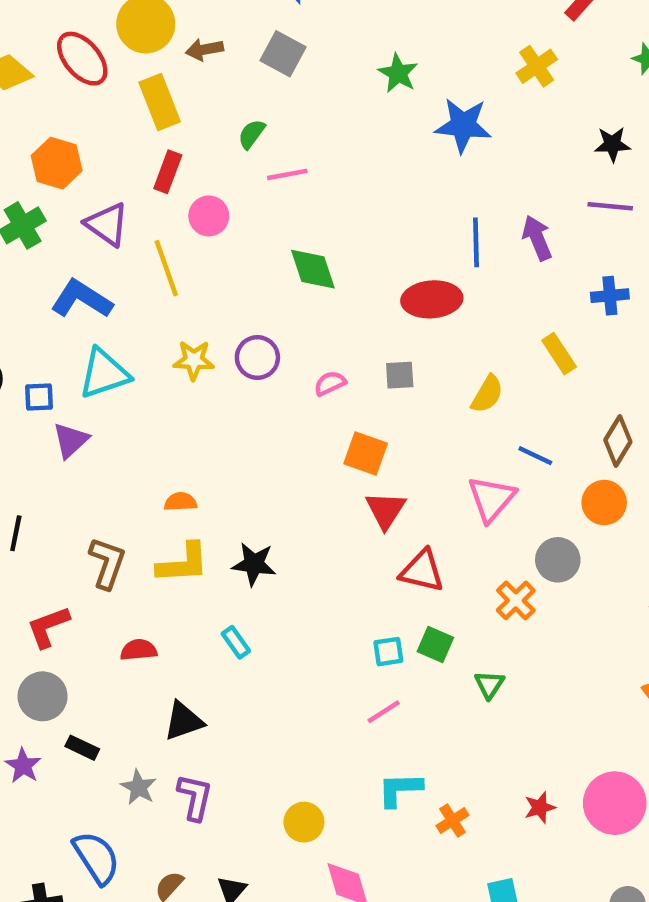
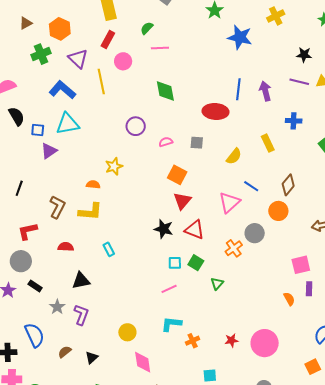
yellow star: (194, 360) -> (114, 166), moved, turned -30
black star: (254, 564) -> (164, 229), moved

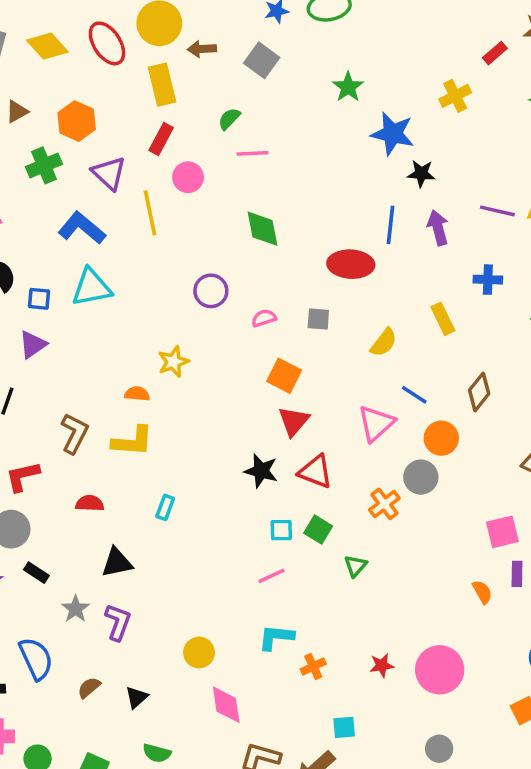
black star: (304, 55) -> (421, 174), moved
purple triangle: (49, 151) -> (33, 345), moved
orange circle: (278, 211) -> (441, 438), moved
cyan rectangle: (109, 249) -> (165, 507), turned 48

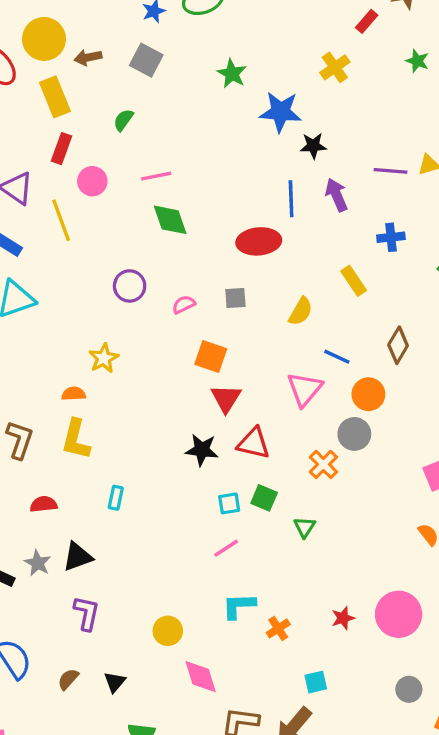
pink line: (253, 153) -> (156, 176), moved
yellow L-shape: (133, 441) -> (76, 439), turned 108
gray star: (76, 609) -> (38, 563), moved

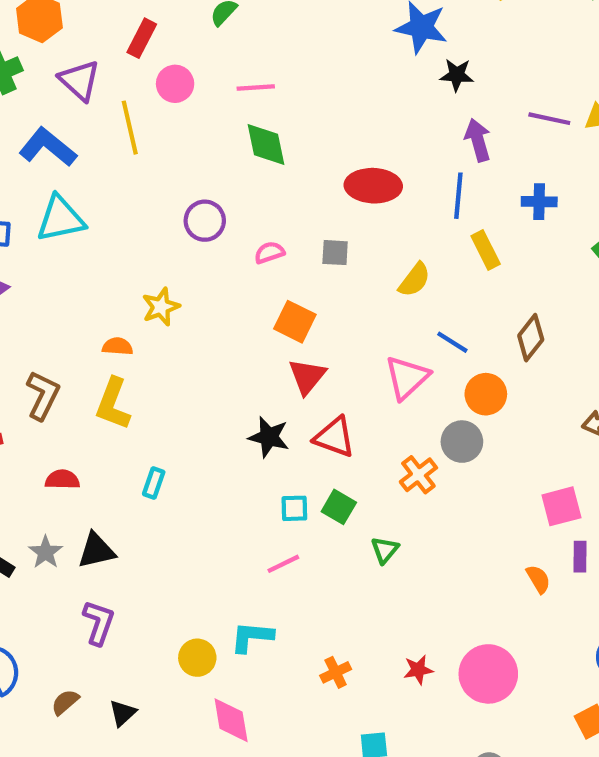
blue line: (291, 199) -> (458, 196), moved
cyan L-shape: (239, 606) -> (252, 637), moved

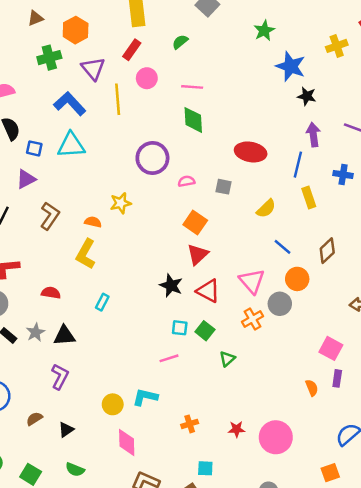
purple circle: (205, 221) -> (152, 158), size x1.4
pink triangle: (407, 378) -> (252, 281), moved, turned -36
brown L-shape: (43, 395) -> (50, 216), moved
pink square: (561, 506) -> (331, 348), turned 35

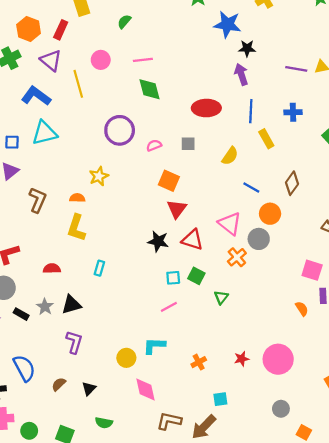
red rectangle: (132, 50) -> (61, 30), moved
purple arrow: (313, 135) -> (241, 74), moved

